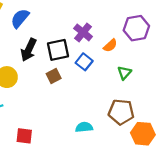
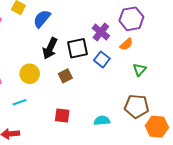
purple hexagon: (136, 28) -> (131, 19), moved
brown square: (54, 76) -> (65, 76), moved
red square: (24, 136) -> (62, 115), moved

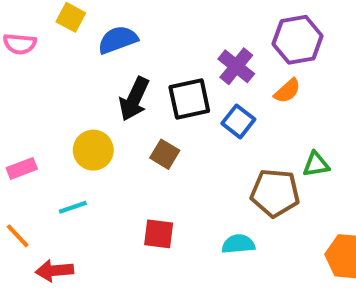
blue semicircle: (42, 19) -> (118, 40), turned 30
green triangle: (140, 70) -> (316, 164), moved, turned 40
brown square: (65, 76) -> (165, 154), turned -32
brown pentagon: (137, 106) -> (275, 193), moved

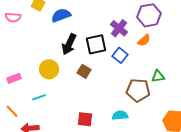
red square: (159, 234) -> (85, 119), moved

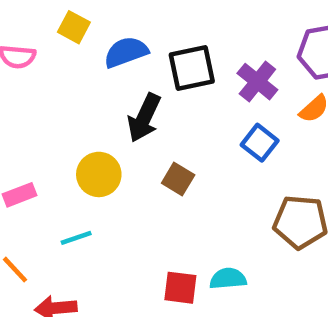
black square: (96, 44) -> (192, 68), moved
cyan semicircle: (120, 115) -> (228, 279), moved

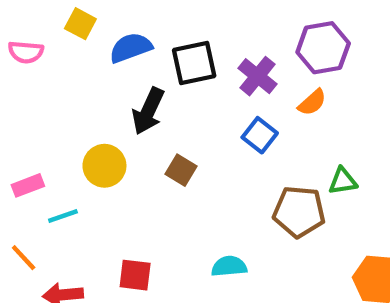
cyan line: (76, 238) -> (63, 216), moved
red square: (180, 288) -> (135, 275), moved

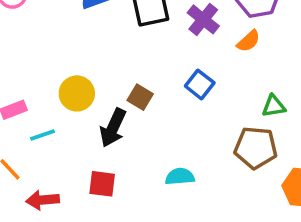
black arrow: (148, 111) -> (113, 128), moved
blue square: (260, 135) -> (200, 84), moved
brown pentagon: (299, 212) -> (256, 148), moved

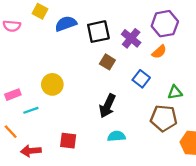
blue square: (200, 84) -> (141, 79), moved
brown square: (140, 97) -> (107, 62), moved
black arrow: (113, 128) -> (107, 106), moved

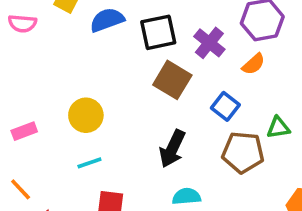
brown square: (107, 62) -> (172, 80), size x1.5
cyan line: (31, 110) -> (89, 163), moved
brown pentagon: (164, 118) -> (243, 152), moved

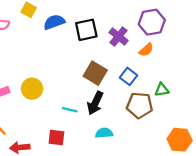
brown square: (172, 80) -> (95, 73), moved
yellow circle: (86, 115) -> (32, 89), moved
cyan line: (89, 163) -> (70, 110), moved, turned 32

